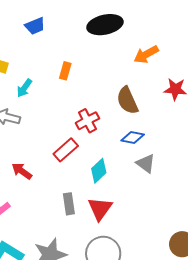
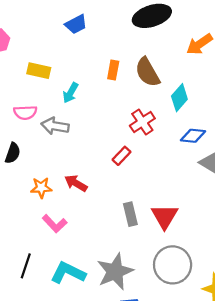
brown semicircle: (127, 101) -> (147, 72), moved
red rectangle: (66, 150) -> (121, 156), size x0.7
cyan diamond: (99, 171) -> (179, 98), moved

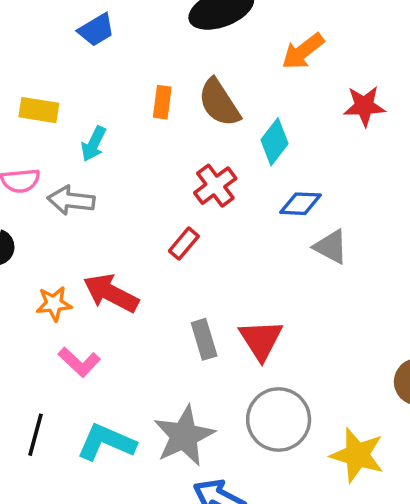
red arrow: (76, 183) -> (111, 293), size x1.4

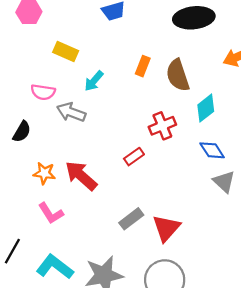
blue diamond: (300, 204) -> (212, 150), turned 40
gray rectangle: (204, 339) -> (131, 219), turned 55

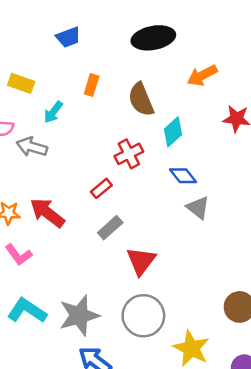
orange rectangle: (143, 66) -> (92, 85), moved
gray rectangle: (131, 219) -> (110, 228), moved

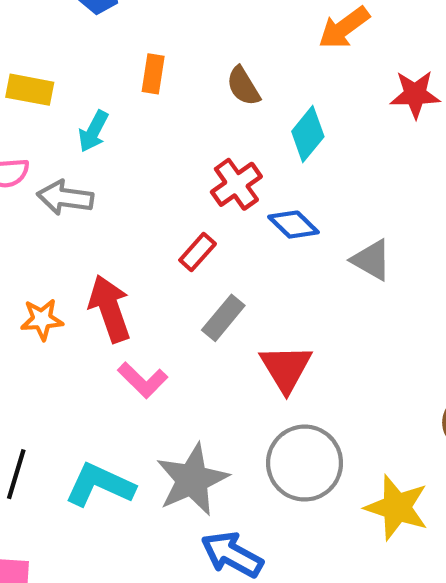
brown semicircle: (141, 100) -> (243, 86), size x0.7
blue diamond: (183, 176) -> (293, 225), moved
red arrow: (47, 213) -> (110, 309), turned 42
pink L-shape: (19, 255) -> (143, 380), moved

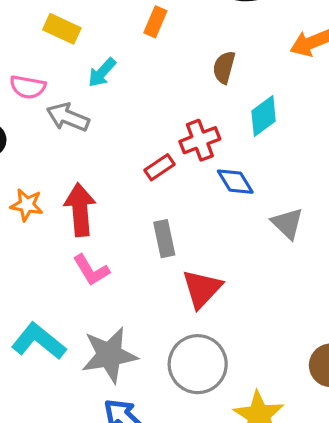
orange rectangle: (153, 74) -> (155, 22), moved
brown semicircle: (243, 86) -> (224, 67), turned 32
red rectangle: (198, 252) -> (159, 167), moved
gray rectangle: (223, 318) -> (164, 239), turned -66

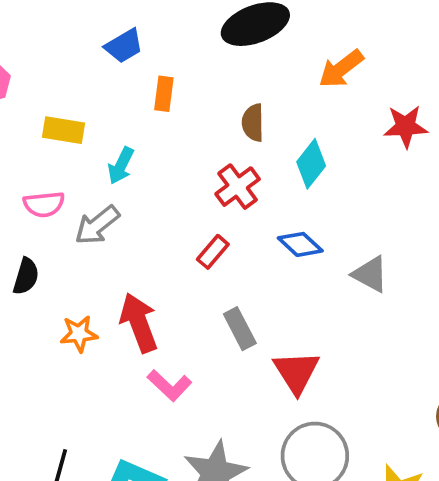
gray arrow: (68, 117) -> (97, 225), turned -45
red cross: (200, 140) -> (238, 187), moved

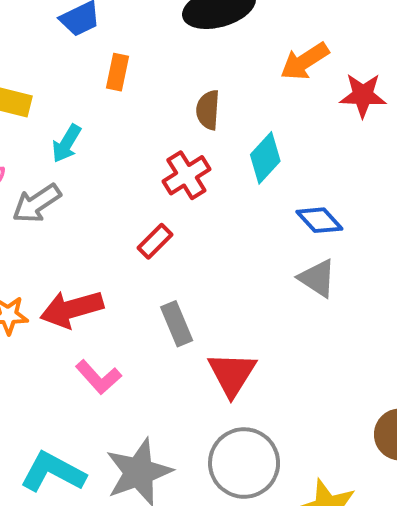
red star: (406, 126) -> (363, 95), moved
blue diamond: (300, 244) -> (319, 220), moved
red arrow: (139, 323) -> (72, 309), turned -90

